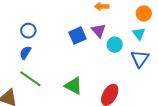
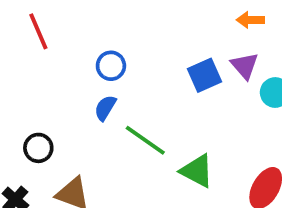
green line: (30, 79) -> (145, 140), moved

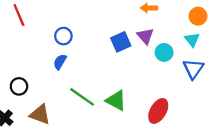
green line: (145, 140) -> (82, 97), moved

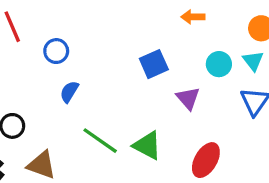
blue circle: (63, 36) -> (56, 51), moved
purple triangle: (145, 36) -> (188, 98), moved
cyan circle: (164, 52) -> (219, 64), moved

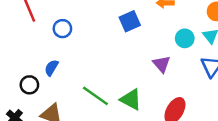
blue square: (154, 64) -> (130, 21), moved
blue semicircle: (69, 92) -> (51, 68), moved

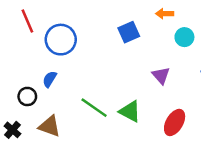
blue circle: (62, 29) -> (61, 40), size x1.6
cyan circle: (185, 38) -> (184, 37), moved

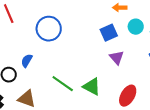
blue square: (129, 32) -> (109, 33), moved
blue circle: (61, 40) -> (49, 29), moved

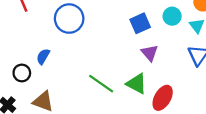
green line: (63, 84) -> (101, 84), moved
green triangle: (92, 87) -> (137, 84), moved

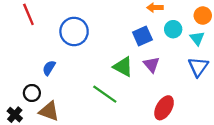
black circle: (22, 73) -> (32, 93), moved
green triangle: (137, 84) -> (123, 67), moved

